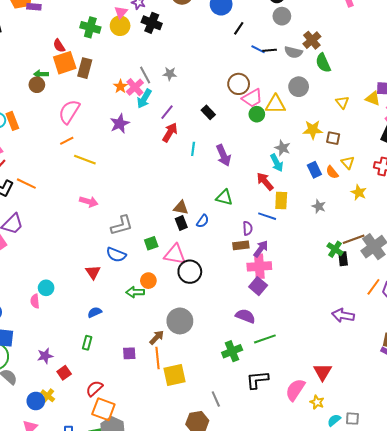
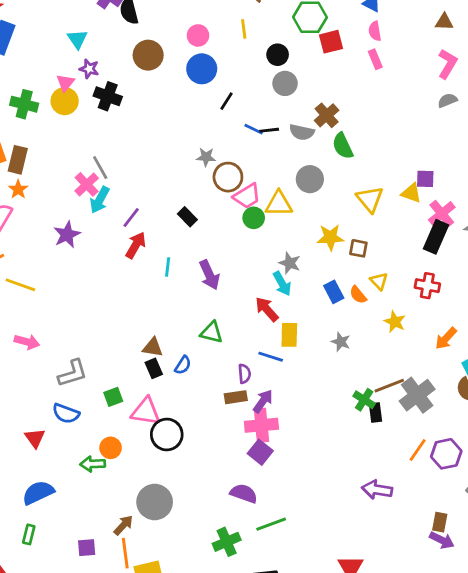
gray star: (170, 74) -> (206, 157), moved
orange star: (120, 86) -> (18, 189), moved
yellow triangle: (342, 102) -> (370, 199), size x1.5
blue semicircle: (95, 312) -> (38, 493), size x1.6

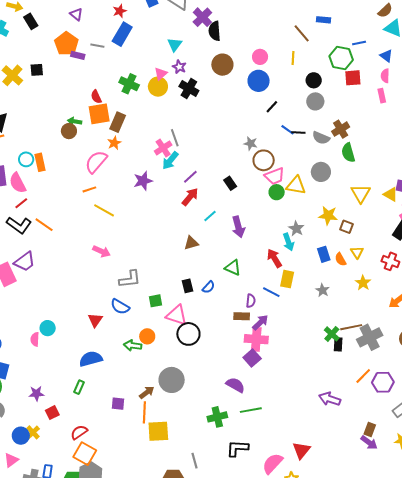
cyan line: (168, 267) -> (210, 216), turned 32
brown triangle: (153, 347) -> (191, 243), moved, turned -35

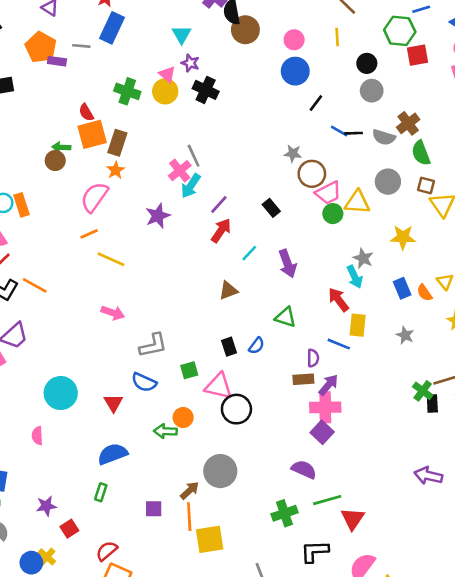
brown circle: (222, 65) -> (245, 30), moved
pink triangle: (161, 74) -> (167, 74), turned -32
brown square: (347, 227) -> (426, 185), moved
cyan circle: (48, 328) -> (61, 393), moved, size x1.6
red triangle: (301, 450) -> (353, 519), moved

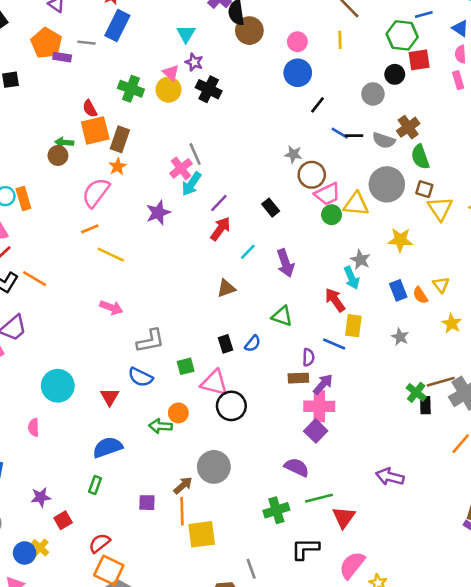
black circle: (367, 63) -> (395, 74), moved
gray circle: (388, 182) -> (387, 184), size x1.4
purple arrow: (428, 476) -> (390, 477), moved

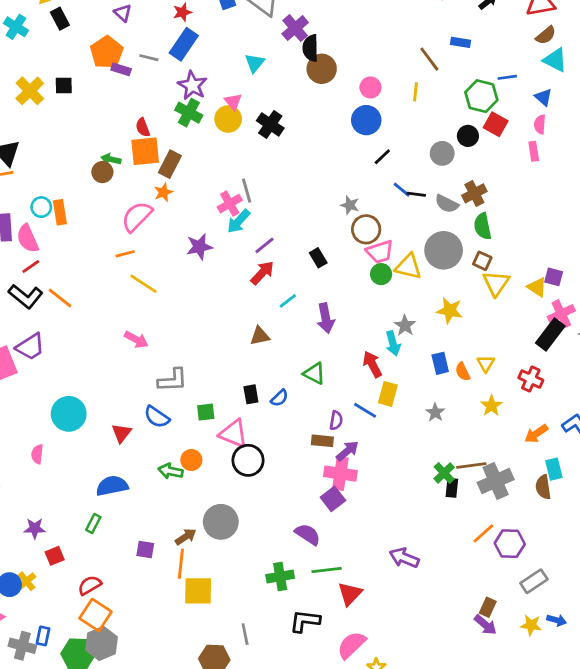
red square: (419, 60) -> (496, 124), turned 30
purple star: (194, 62) -> (192, 85), moved, size x1.5

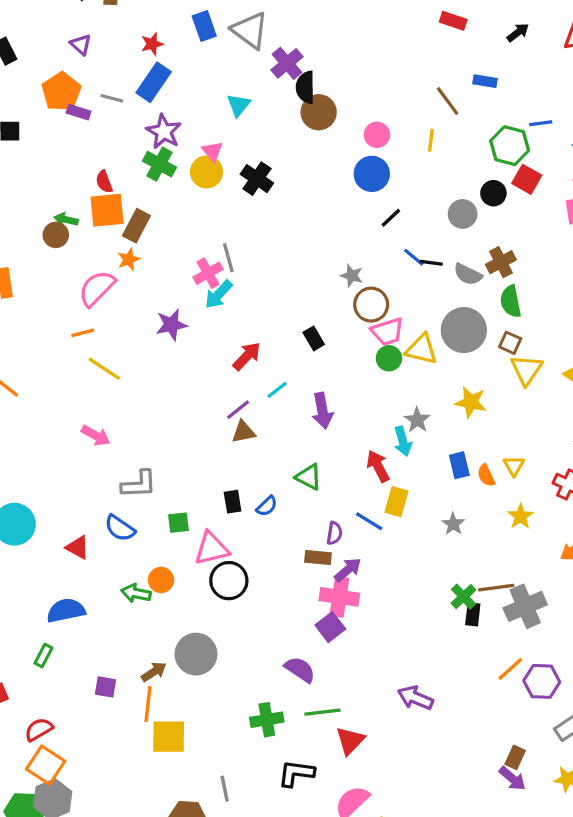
purple line: (264, 245) -> (238, 410), moved
red triangle: (122, 433) -> (78, 547), turned -40
pink triangle: (233, 434) -> (212, 549), turned -36

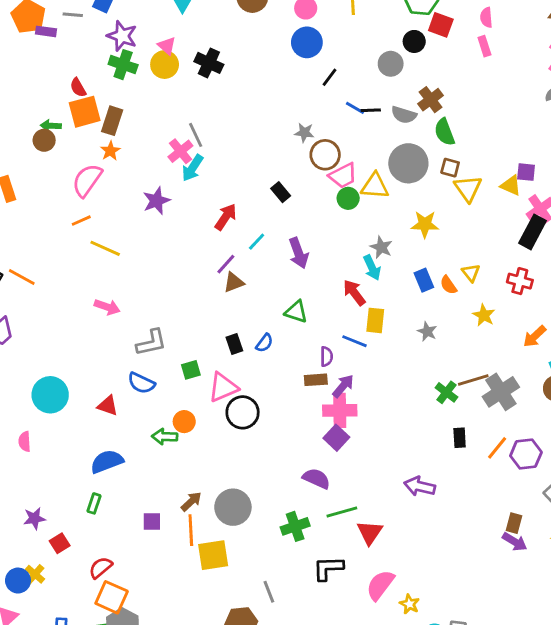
black rectangle: (473, 614) -> (460, 438), moved
gray circle: (196, 654) -> (233, 507), moved

